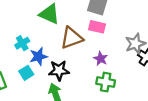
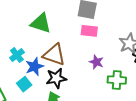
brown triangle: (72, 38) -> (54, 55), moved, turned 45
green cross: (106, 82) -> (117, 80), moved

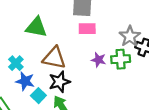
blue star: (34, 67) -> (25, 81), moved, turned -30
green cross: (117, 80) -> (121, 59), moved
cyan square: (24, 84) -> (38, 96), moved

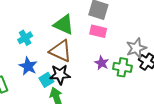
green triangle: (36, 27) -> (64, 25), moved
cyan cross: (16, 63) -> (25, 38), moved
cyan square: (38, 96) -> (46, 80), moved

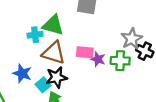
pink rectangle: (98, 31) -> (85, 52), moved
cyan cross: (25, 38) -> (35, 35), moved, turned 32

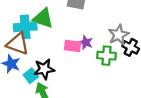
cyan cross: (35, 35) -> (25, 27), size x1.5
brown triangle: (54, 53) -> (18, 44), moved
purple star: (98, 59) -> (86, 42), moved

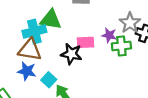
purple star: (86, 42) -> (109, 35), moved
black star: (44, 69) -> (71, 54), moved, turned 30

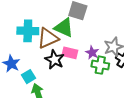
green triangle: (51, 20) -> (64, 28), moved
brown triangle: (30, 50) -> (48, 38), moved, turned -50

